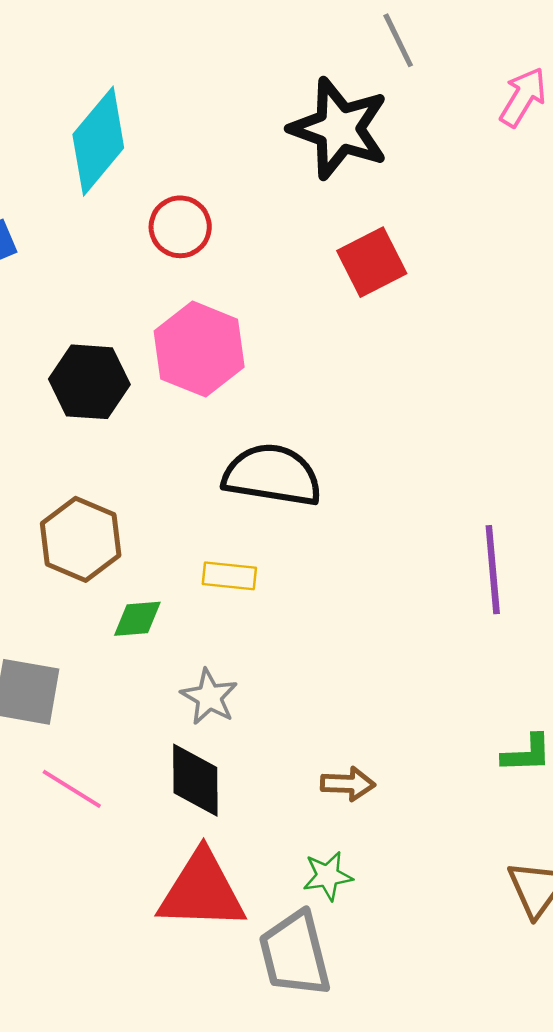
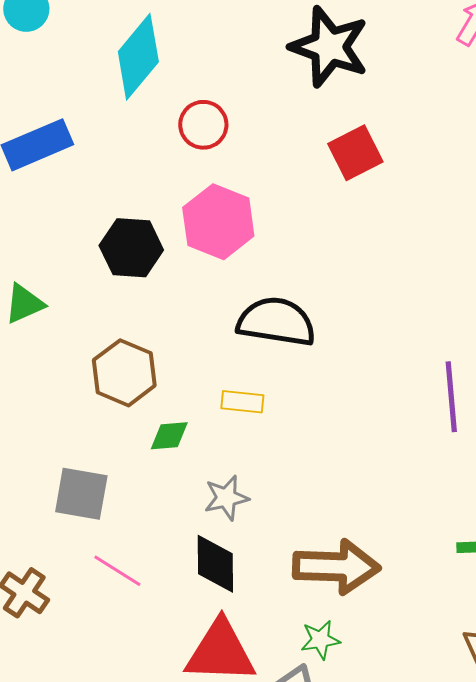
gray star: (209, 697) -> (226, 498), turned 30
brown arrow: (348, 784) -> (336, 567), size x2.0

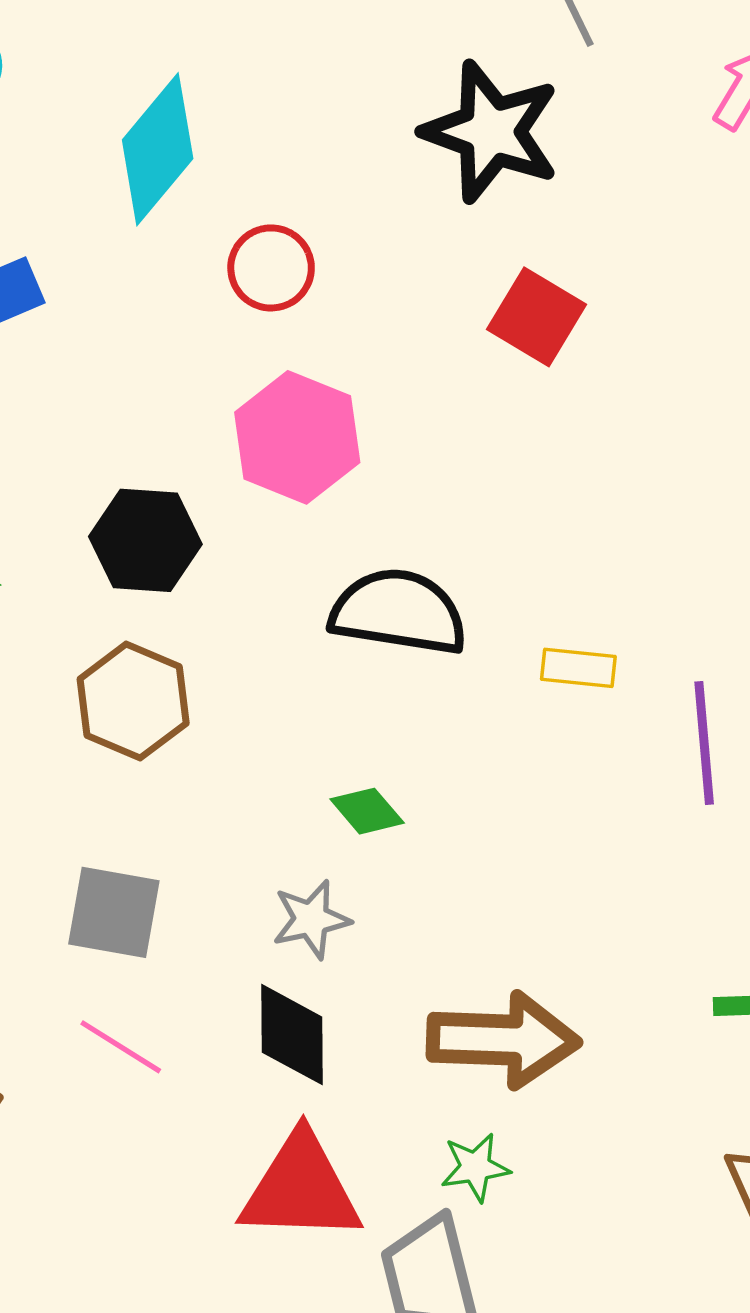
red square: (355, 153) -> (536, 317), turned -32
black hexagon: (131, 248) -> (145, 540), moved
yellow rectangle: (242, 402) -> (578, 668), moved
green diamond: (169, 436) -> (367, 811), moved, turned 54
gray square: (81, 494) -> (114, 912), moved

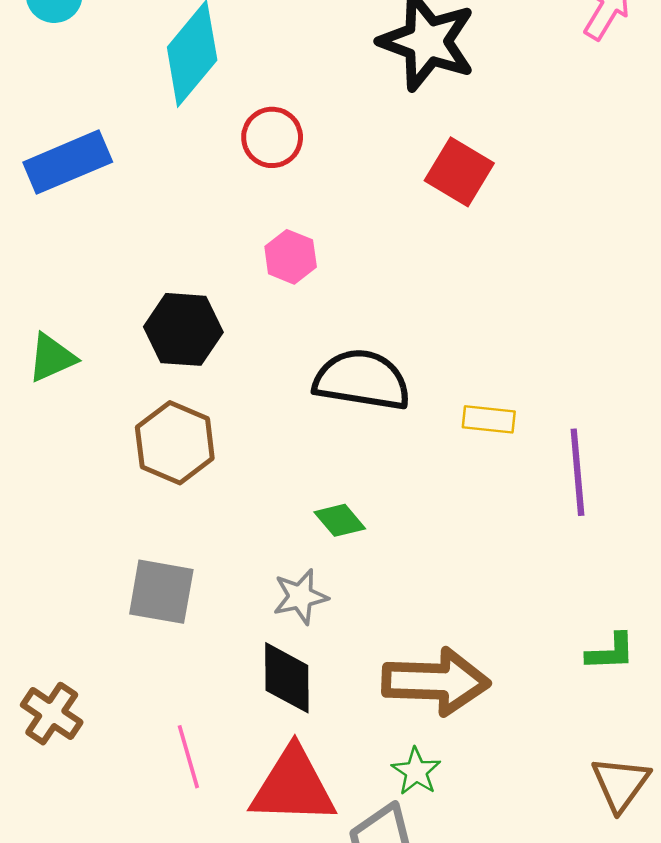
pink hexagon: (297, 437) -> (291, 257), size x0.6
pink line: (121, 1047) -> (188, 757), moved, turned 42
green star: (475, 1167) -> (416, 771), turned -30

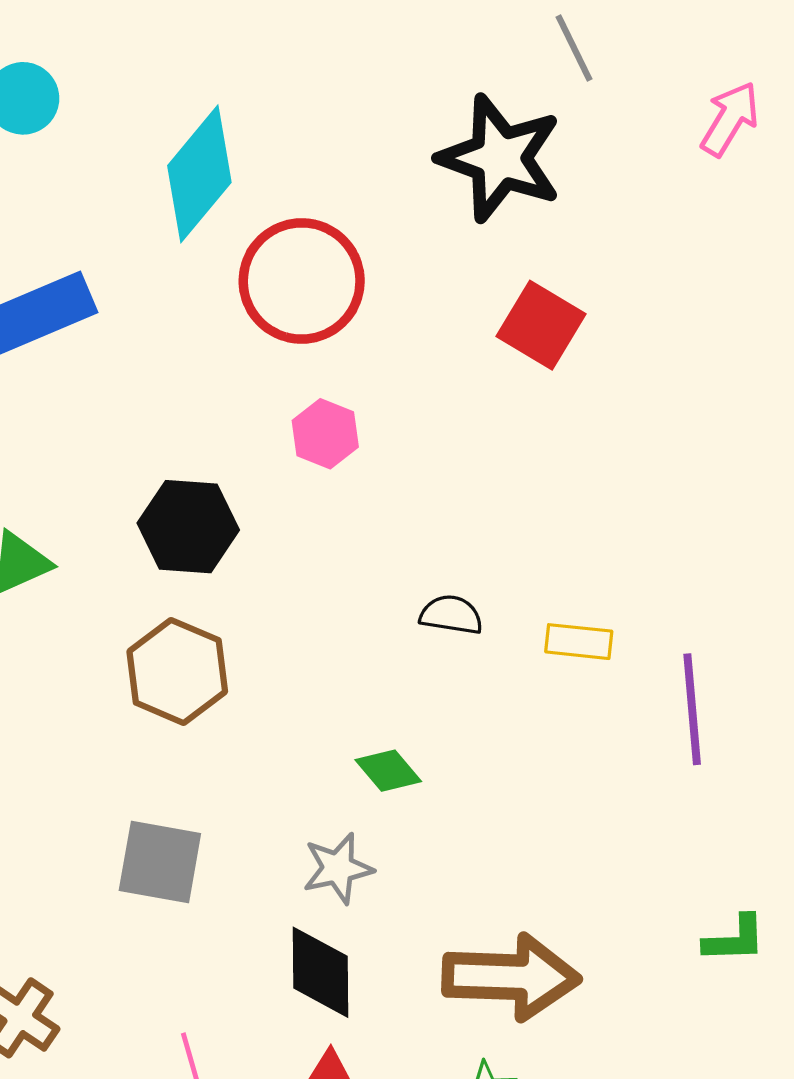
red circle: (272, 137) -> (302, 281), size x1.6
black semicircle: (362, 380) -> (451, 615), moved, size x0.5

